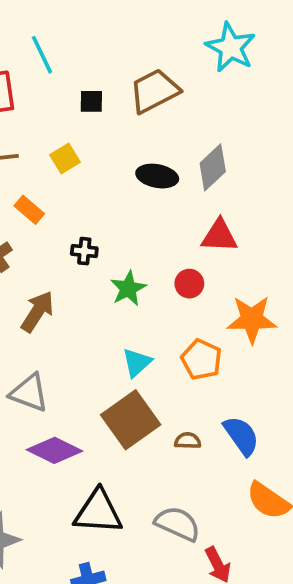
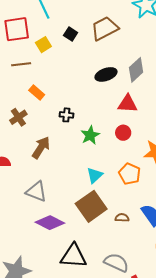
black square: (91, 101) -> (71, 34), turned 32
yellow square: (65, 158) -> (43, 45), moved
black ellipse: (157, 176) -> (106, 74), turned -30
red triangle: (219, 236) -> (128, 104), moved

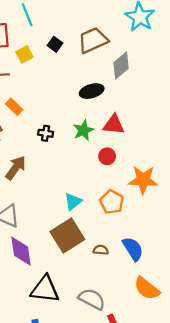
gray diamond: (136, 70) -> (121, 65), moved
green star: (90, 135) -> (83, 130), moved
purple diamond: (50, 223) -> (21, 251), turned 52

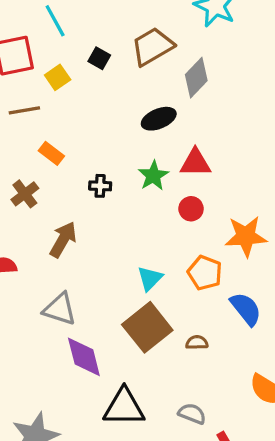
blue semicircle: (133, 249) -> (246, 309), moved
gray semicircle: (92, 299) -> (192, 414), size x0.7

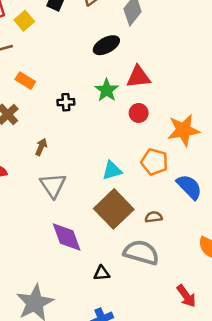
brown arrow: (63, 240) -> (41, 147), size x0.6
cyan triangle: (150, 278) -> (112, 171), turned 35
gray triangle: (60, 309) -> (53, 185), moved, turned 44
black triangle: (124, 407) -> (102, 273), size x0.5
gray semicircle: (192, 414) -> (141, 252), moved, size x1.6

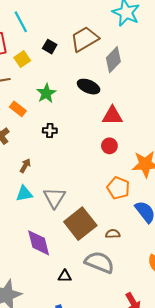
black ellipse: (106, 45) -> (89, 87), turned 45
green star: (107, 90) -> (46, 93), moved
cyan triangle: (112, 171) -> (24, 194), moved
gray triangle: (53, 185) -> (54, 198), moved

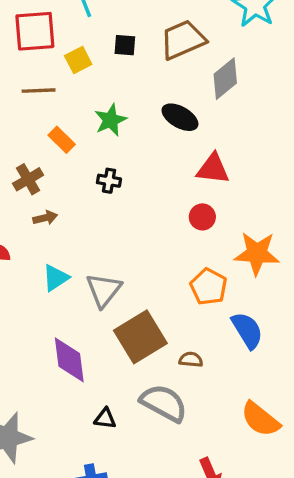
black square: (50, 47) -> (125, 45), turned -32
brown arrow: (25, 166) -> (45, 218), moved, turned 40
cyan triangle: (24, 194) -> (56, 278), turned -30

